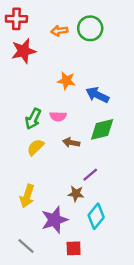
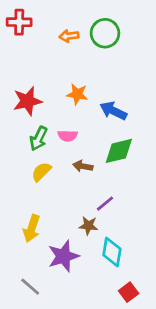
red star: (24, 51) -> (27, 101), moved
cyan diamond: (96, 216) -> (112, 252), turned -30
red square: (74, 248) -> (129, 292), moved, turned -35

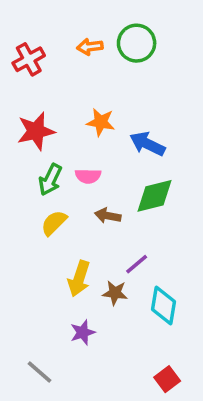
red cross: (19, 22) -> (29, 59), moved, turned -30
yellow arrow: (32, 228) -> (79, 279), moved
cyan diamond: (112, 252) -> (164, 305), moved
purple star: (63, 256) -> (83, 332), size x0.6

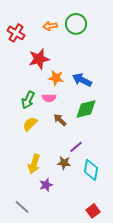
red cross: (29, 59) -> (16, 33), turned -30
orange star: (101, 122) -> (56, 78), moved
red star: (36, 131) -> (39, 59), moved
brown arrow: (108, 216) -> (60, 120), turned 32
yellow arrow: (79, 279) -> (34, 164), moved

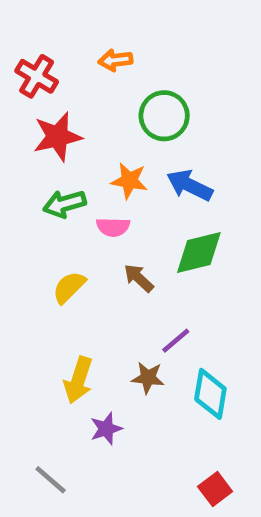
green circle: (76, 24) -> (164, 116), moved
red star: (39, 59) -> (57, 137), moved
green arrow: (28, 100) -> (64, 204), moved, turned 48

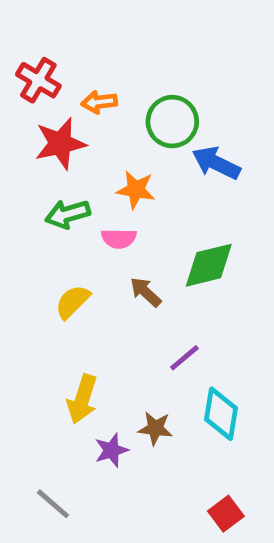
orange arrow: (115, 60) -> (99, 102), moved
blue arrow: (190, 185) -> (216, 163), moved
brown star: (148, 378) -> (155, 428), moved

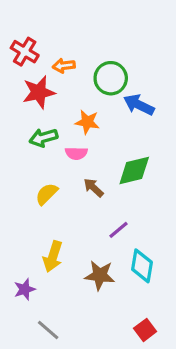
brown star: (155, 428) -> (100, 275), size x1.4
purple star: (111, 450) -> (25, 289), moved
gray line: (53, 504) -> (48, 330), moved

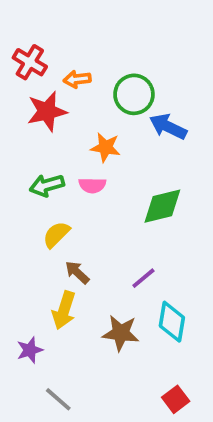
green arrow: (43, 138) -> (47, 185), moved
brown arrow: (93, 188) -> (77, 272), moved

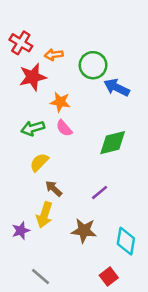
orange star: (106, 147) -> (60, 102), moved
pink semicircle: (92, 185) -> (64, 128), turned 48
cyan diamond: (172, 322) -> (126, 241), moved
purple star: (30, 350) -> (21, 231), moved
red square: (176, 399) -> (109, 276), moved

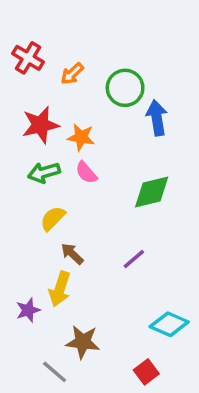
orange arrow: (54, 55) -> (72, 74), turned -36
red star: (33, 77) -> (40, 125), moved
blue arrow: (117, 87) -> (157, 118), turned 55
brown star: (84, 231) -> (83, 342), moved
cyan diamond: (126, 241) -> (169, 324), turned -76

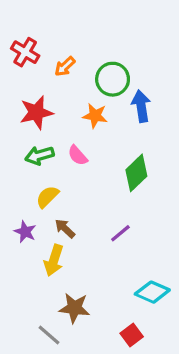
orange star: (81, 137) -> (95, 116), moved
green diamond: (152, 192) -> (136, 173), turned -30
purple star: (28, 310) -> (25, 232), moved, turned -30

